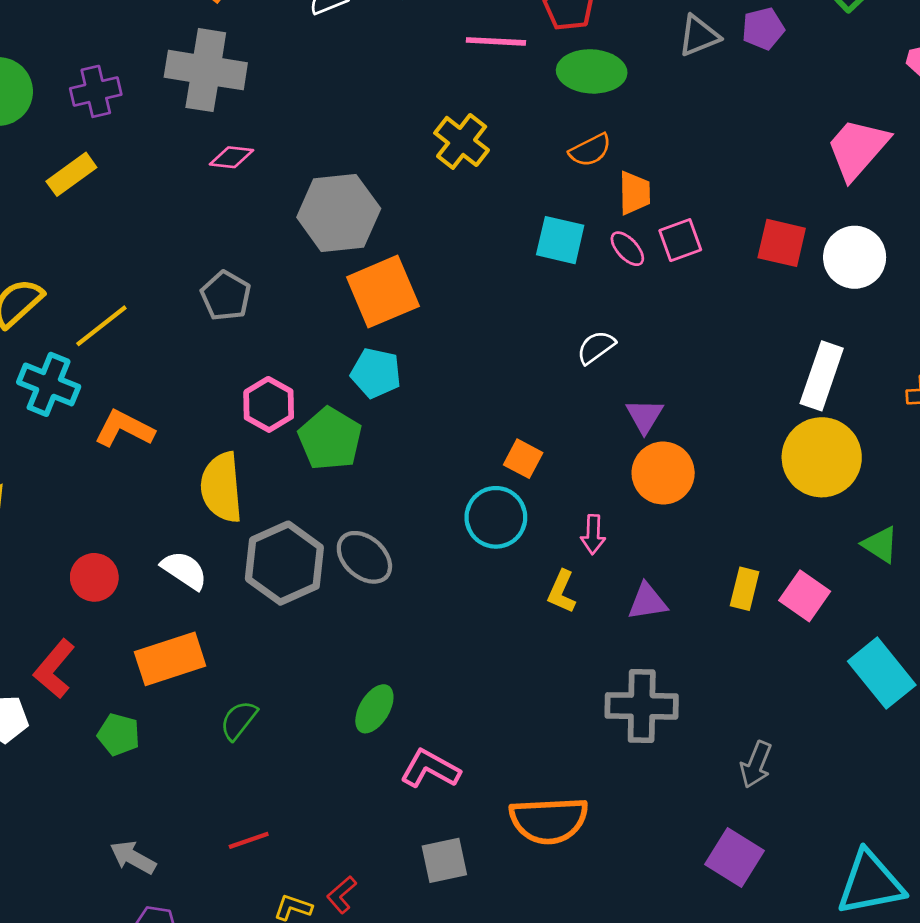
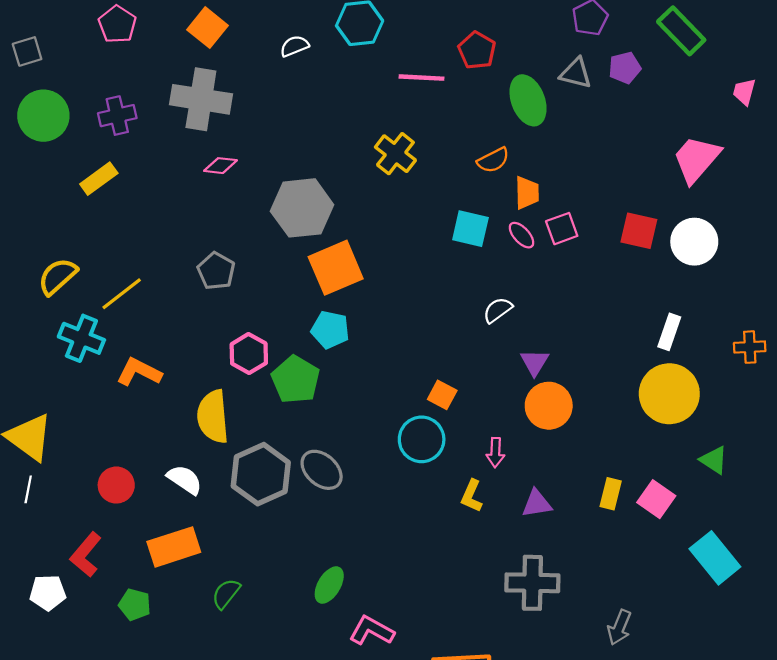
gray triangle: (699, 36) -> (576, 73), turned 36
green ellipse: (592, 71) -> (528, 100), moved, turned 66
white rectangle: (822, 376) -> (669, 332), size x0.7

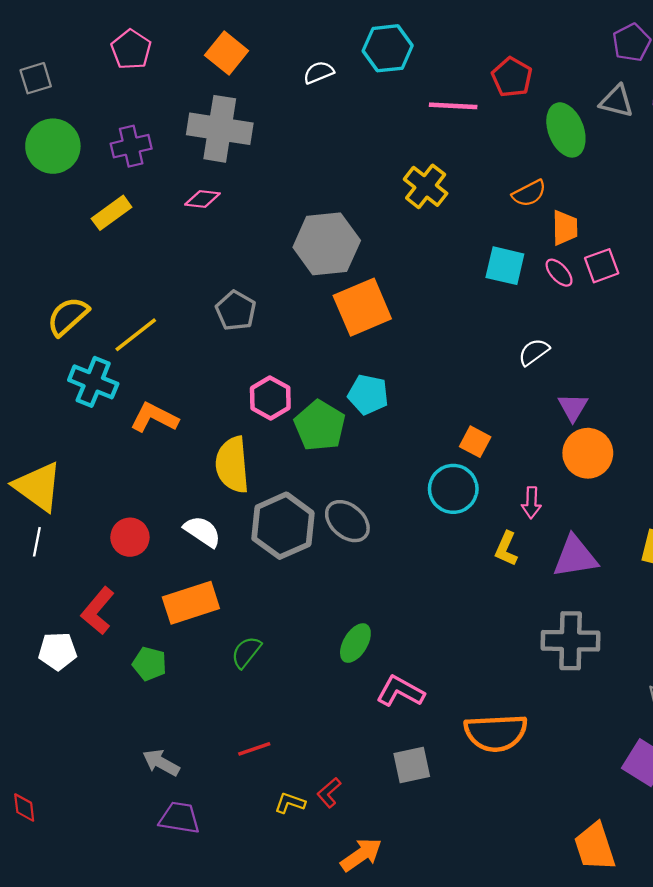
pink diamond: (221, 166) -> (202, 199), moved
cyan pentagon: (330, 330) -> (368, 395), moved
purple triangle: (537, 503) -> (575, 557), size x1.4

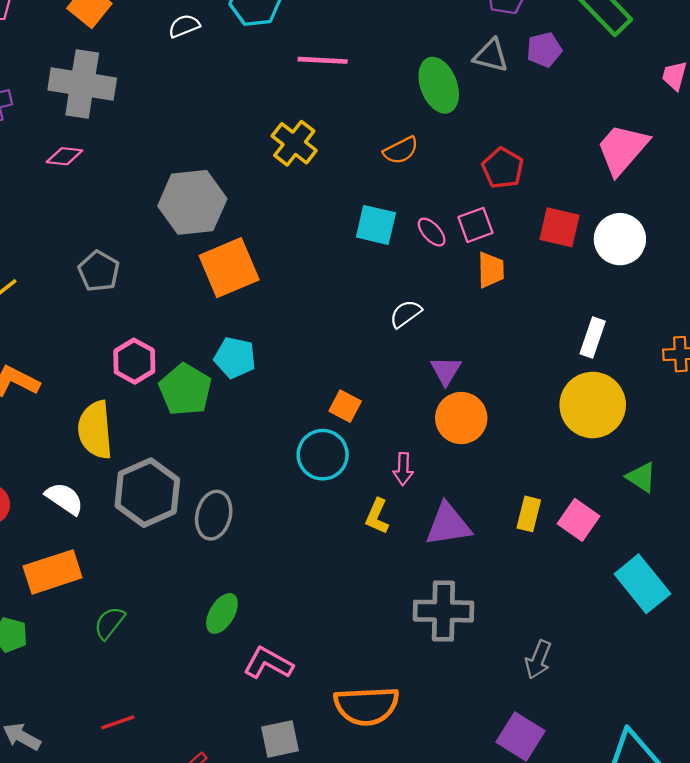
red pentagon: (512, 77) -> (503, 168), moved
orange trapezoid: (565, 228) -> (491, 270), moved
gray ellipse: (347, 521) -> (214, 515), moved, turned 63

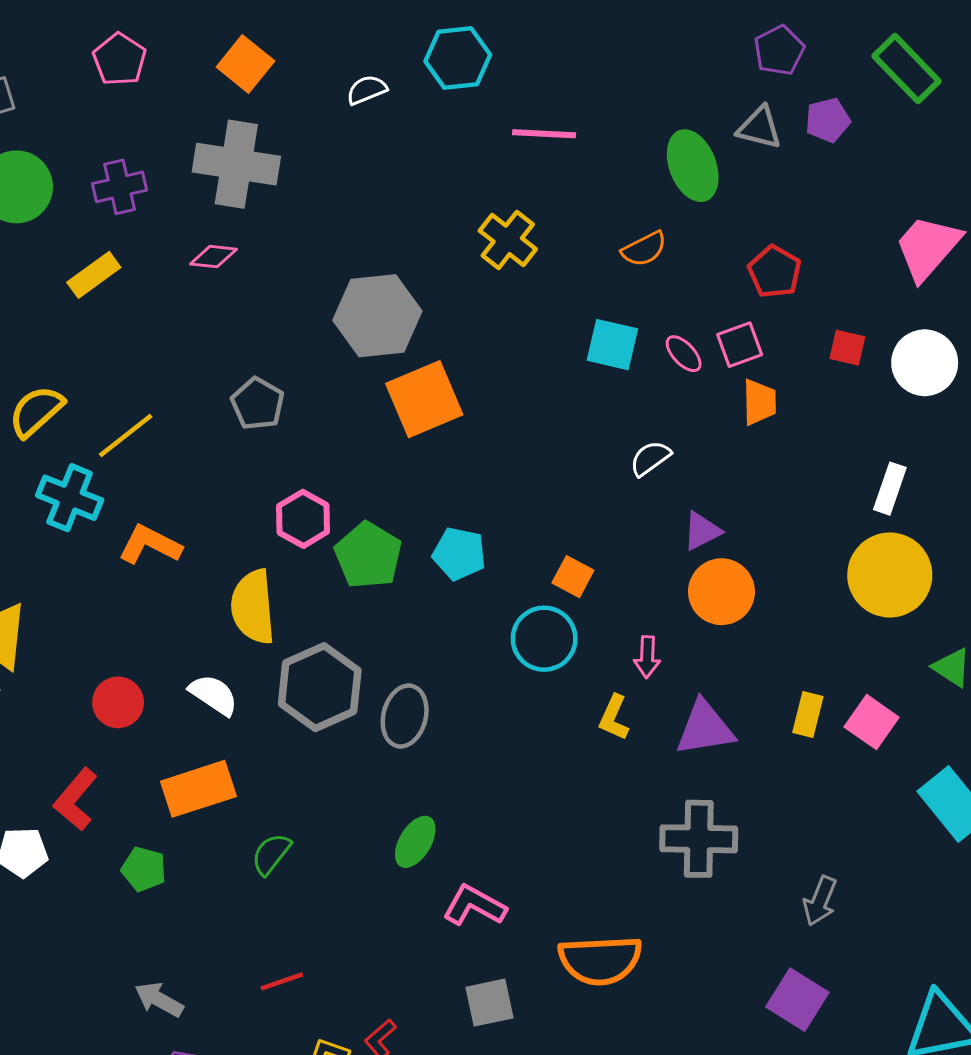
red square: (560, 227) -> (847, 348), size x0.7
cyan pentagon: (235, 358) -> (459, 554), moved
purple triangle: (446, 371) -> (702, 531), turned 32

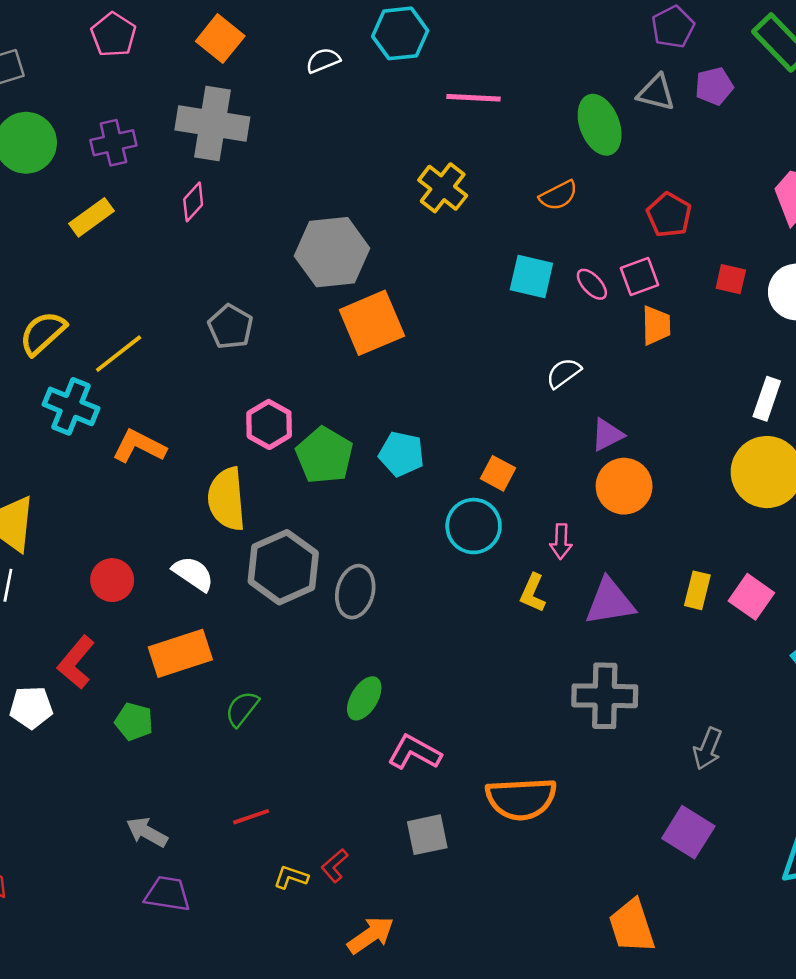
pink diamond: (214, 257) -> (193, 202), turned -54

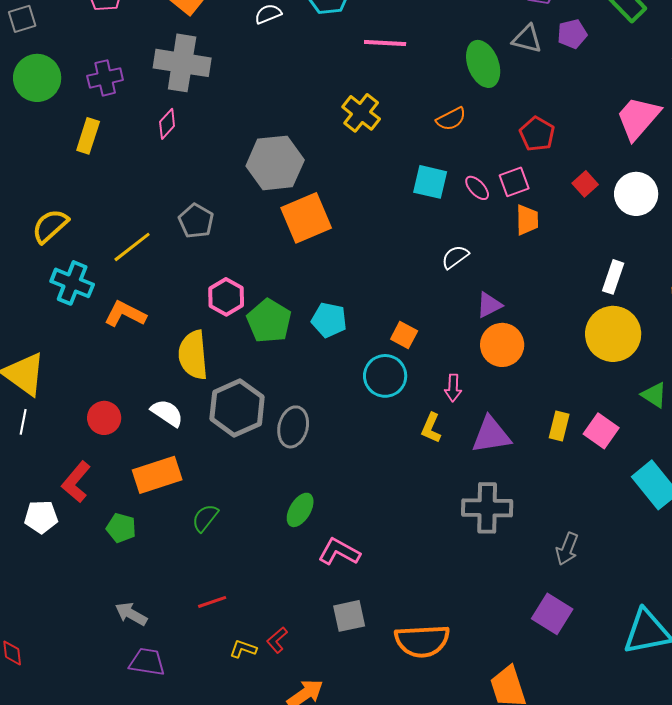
yellow rectangle: (92, 217) -> (88, 136), turned -36
red square: (731, 279) -> (585, 184), turned 35
yellow line: (119, 354) -> (132, 247), moved
orange semicircle: (521, 799) -> (422, 641), moved

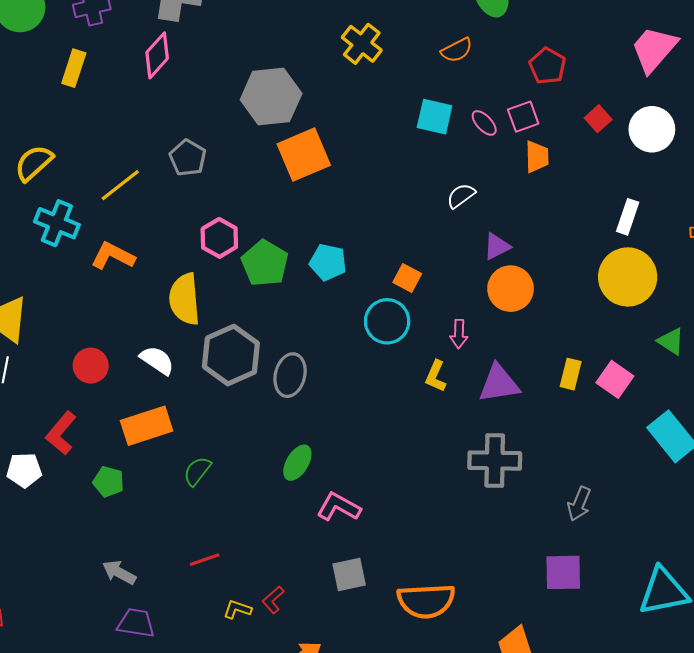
pink diamond: (167, 124) -> (157, 55), size x1.4
purple square: (552, 614) -> (563, 572), turned -33

